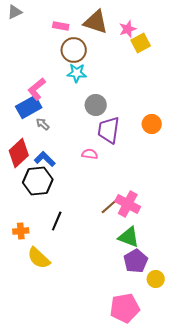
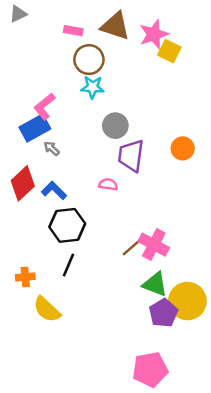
pink star: (128, 29) -> (154, 34), size x1.4
yellow square: (141, 43) -> (169, 51), turned -36
black hexagon: (38, 181) -> (67, 225), moved
yellow circle: (156, 279) -> (187, 301), moved, size x1.8

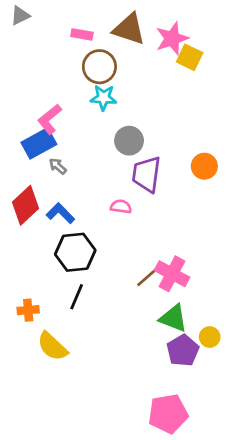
yellow circle: (187, 301) -> (210, 337), size x0.5

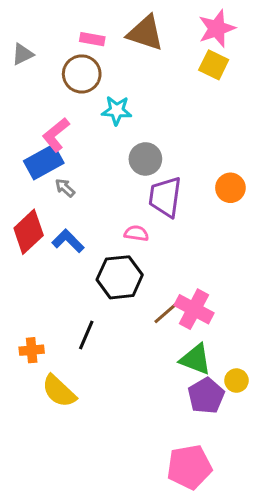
gray triangle: (20, 16) -> (23, 54), moved
pink star: (172, 38) -> (217, 28), moved
brown circle: (99, 67) -> (82, 74), moved
black hexagon: (75, 252) -> (120, 277), moved

